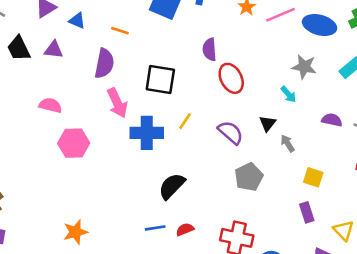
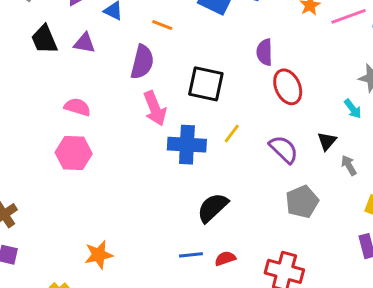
pink hexagon: (74, 143) -> (74, 153), moved

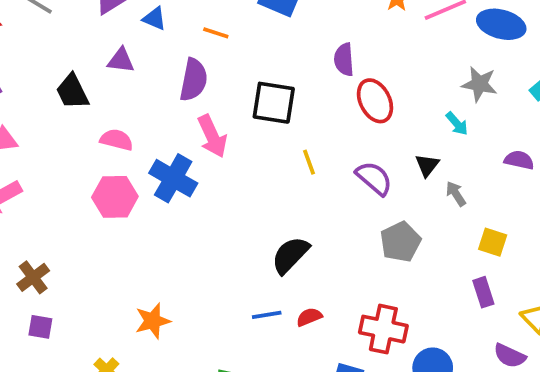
black trapezoid: (44, 39) -> (72, 92), moved
yellow line: (232, 134) -> (309, 162), turned -54
blue cross: (187, 145) -> (173, 178), moved, turned 30

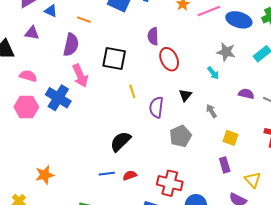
black triangle: (427, 165) -> (185, 95), moved
purple semicircle: (374, 178) -> (156, 107), moved, turned -125

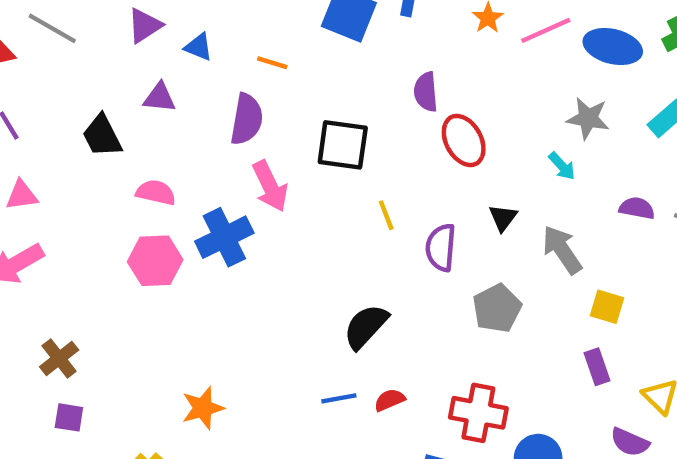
blue cross: (58, 98) -> (224, 237), turned 35
gray arrow: (211, 111) -> (562, 250), size x1.6

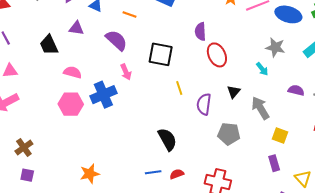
purple semicircle: (247, 119) -> (116, 40), turned -60
pink arrow: (270, 186) -> (126, 72), size x0.7
gray pentagon: (497, 308) -> (229, 134), turned 30
black semicircle: (366, 326) -> (167, 139), turned 105

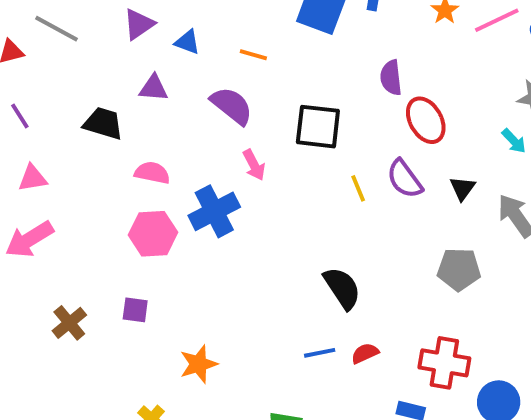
black trapezoid: (49, 45) -> (103, 123), turned 135
purple semicircle: (204, 104) -> (405, 179), moved, turned -40
purple square: (27, 175) -> (135, 310), moved

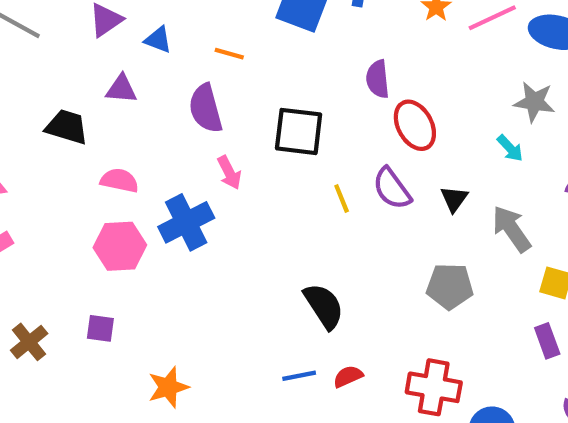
purple semicircle: (232, 106) -> (206, 108), turned -144

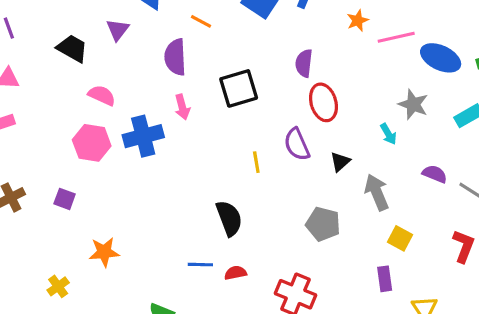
purple triangle: (121, 89) -> (118, 30), turned 50
black square: (299, 131) -> (239, 88), turned -36
yellow line: (342, 198) -> (256, 162), moved

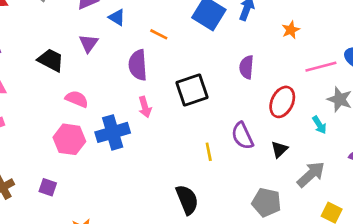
pink line: (396, 37) -> (321, 67), moved
red ellipse: (323, 102) -> (282, 102), moved, turned 44
gray arrow: (377, 192) -> (311, 174), turned 72

